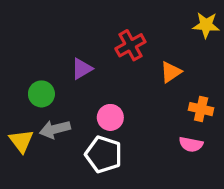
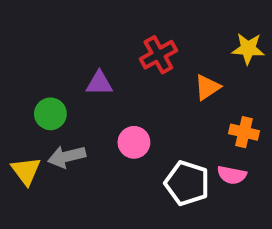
yellow star: (206, 25) -> (248, 49), moved
purple triangle: (82, 69) -> (99, 83), turned 30
white pentagon: (104, 154) -> (187, 183), moved

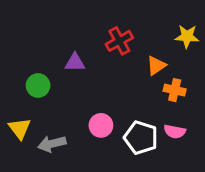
orange cross: (244, 132) -> (175, 90), moved
pink circle: (134, 142) -> (101, 125), moved
gray arrow: (67, 157) -> (52, 144), moved

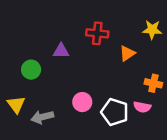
red cross: (119, 41) -> (97, 33), turned 35
orange cross: (175, 90) -> (153, 83), moved

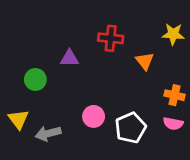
orange triangle: (127, 53) -> (145, 61), turned -35
pink semicircle: (142, 107) -> (173, 124), moved
white pentagon: (115, 112) -> (130, 128), turned 30

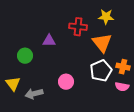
yellow star: (173, 34) -> (106, 17), moved
orange triangle: (145, 61) -> (102, 43), size x1.5
white pentagon: (130, 128) -> (101, 71), moved

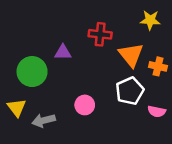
yellow star: (106, 17) -> (150, 20), moved
green circle: (25, 56) -> (32, 72), size x1.5
orange cross: (123, 67) -> (158, 66), moved

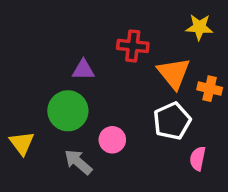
green circle: (32, 72) -> (68, 111), moved
pink semicircle: (157, 111) -> (198, 159), moved, turned 90
gray arrow: (44, 120) -> (78, 162), moved, turned 55

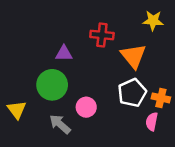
orange cross: (210, 89) -> (161, 98), moved

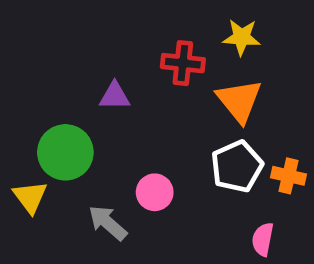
yellow star: (153, 21) -> (242, 37), moved
green circle: (52, 85) -> (65, 152), moved
pink semicircle: (152, 122) -> (263, 239), moved

